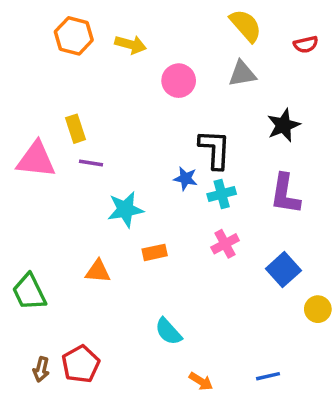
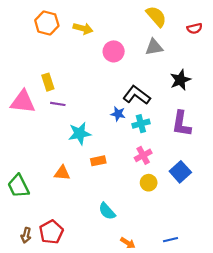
black L-shape: (215, 149) -> (137, 95), turned -56
yellow circle: (318, 309) -> (149, 183), moved

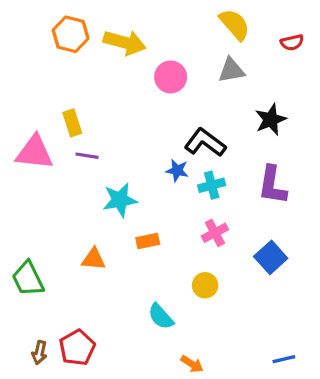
yellow arrow: (83, 28) -> (125, 42), size x1.4
yellow circle: (149, 183) -> (205, 285), moved
blue line: (170, 240) -> (284, 359), moved

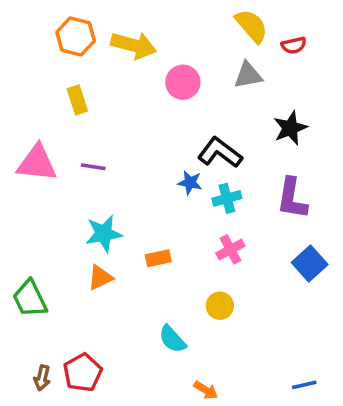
red semicircle: (292, 42) -> (294, 45), moved
yellow rectangle: (72, 123) -> (77, 100), moved
cyan star: (120, 200) -> (104, 234), moved
blue square: (271, 257) -> (310, 263), moved
orange triangle: (94, 259) -> (100, 278), turned -30

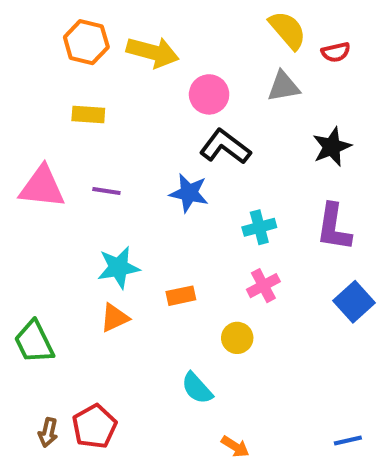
yellow rectangle: (77, 100) -> (88, 115), turned -68
black L-shape: (220, 153) -> (225, 147), moved
blue star: (190, 183) -> (189, 193), moved, size x1.4
yellow circle: (220, 306) -> (237, 338), moved

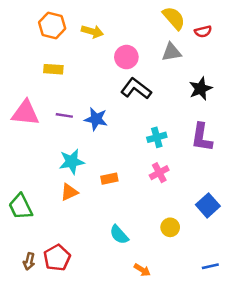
yellow arrow: (153, 52) -> (92, 31), size x0.7
blue star: (189, 193) -> (96, 119), moved
blue square: (354, 302) -> (208, 205), moved
yellow circle: (237, 338) -> (170, 227), moved

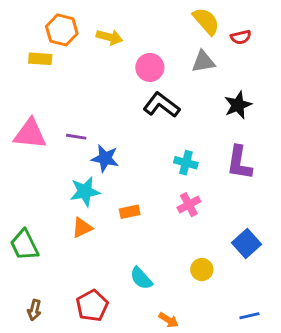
yellow rectangle: (53, 69) -> (40, 59), moved
blue star: (96, 119) -> (105, 158), moved
cyan cross: (157, 137) -> (186, 163), turned 30
red pentagon: (57, 258) -> (92, 306), moved

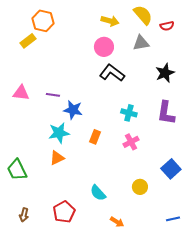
yellow arrow: (109, 37) -> (110, 21), moved
yellow rectangle: (40, 59) -> (28, 41), turned -42
pink triangle: (30, 134) -> (21, 93), size x0.7
orange rectangle: (130, 212) -> (95, 137), moved, turned -56

